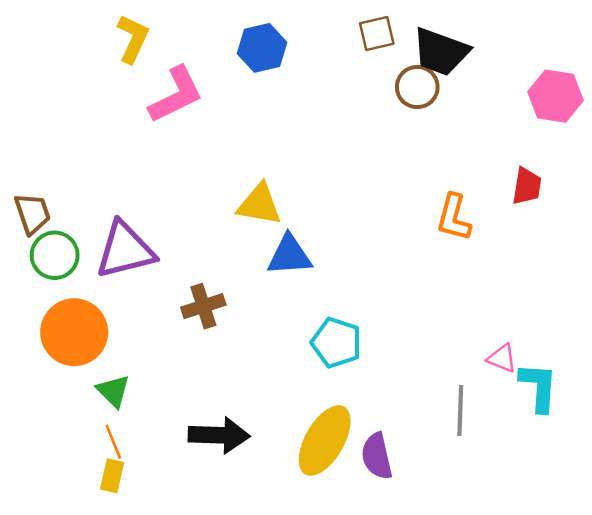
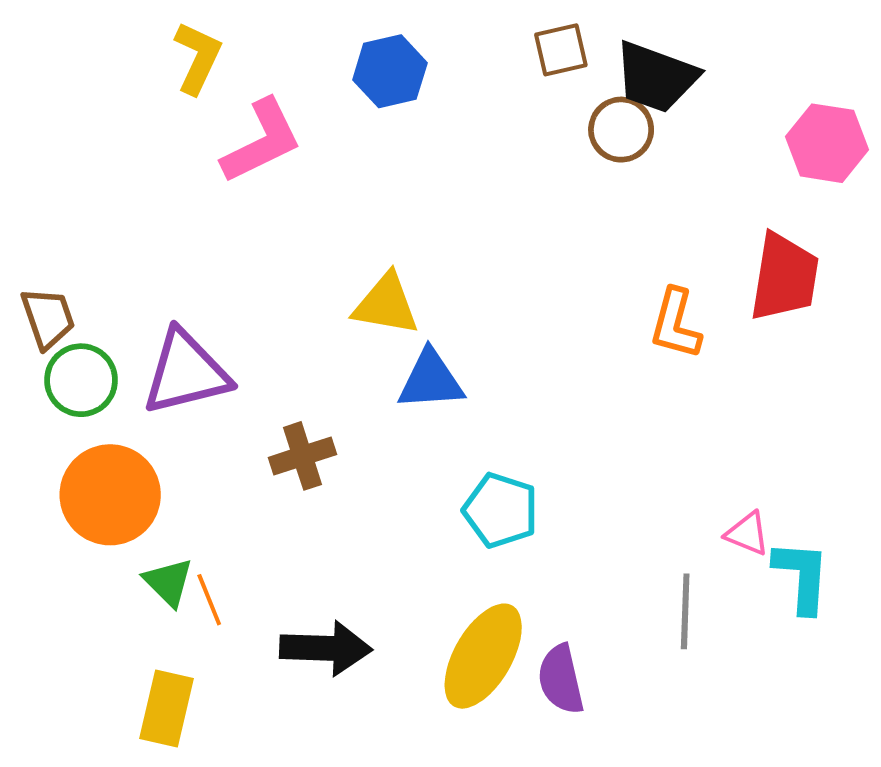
red trapezoid: (527, 186) -> (784, 277), size x1.6
orange line: (113, 442) -> (209, 600), moved
yellow rectangle: (112, 476) -> (166, 708), size x1.5

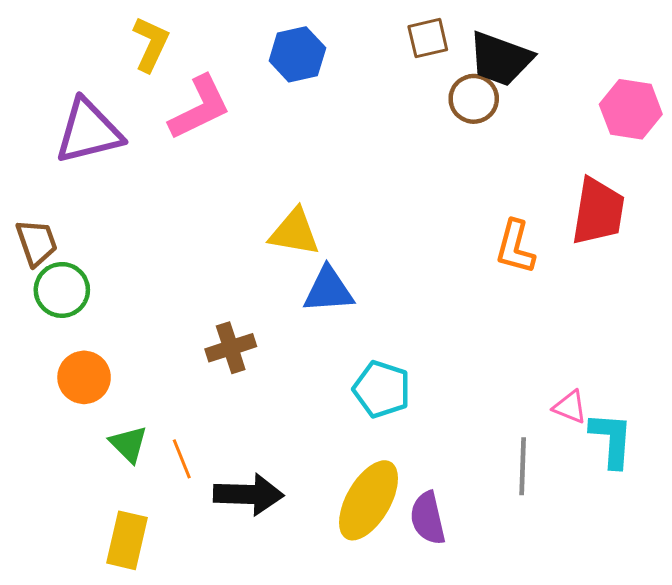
purple triangle: (186, 372) -> (88, 131), moved
orange circle: (110, 495) -> (84, 377), size x0.7
orange line: (209, 600) -> (182, 459), moved

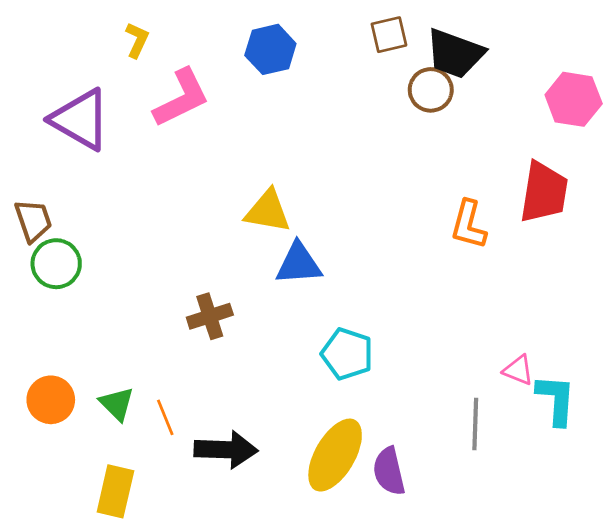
yellow L-shape: (151, 44) -> (137, 40), size x0.7
purple triangle: (88, 131) -> (80, 120), turned 44
orange circle: (84, 377) -> (51, 400), moved

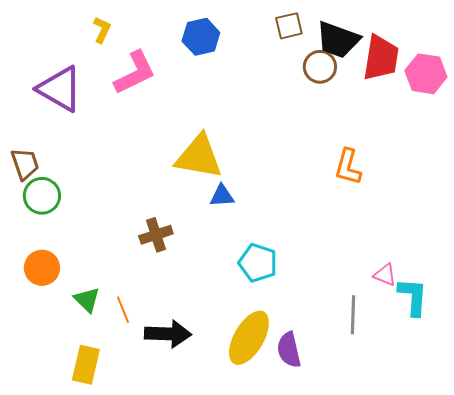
red trapezoid: (544, 192) -> (381, 58), moved
yellow triangle: (268, 211) -> (199, 157), size x1.4
blue triangle: (299, 264) -> (222, 196), size x0.7
orange circle: (51, 400) -> (42, 268), moved

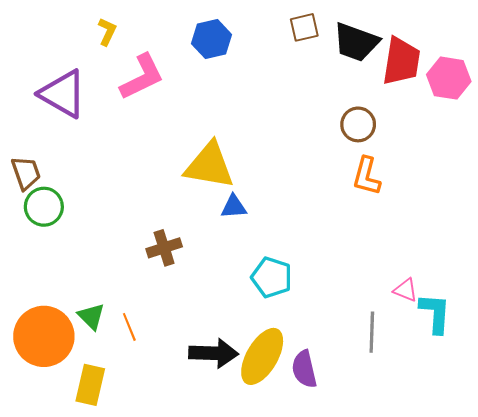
brown circle: (320, 67) -> (358, 124), moved
orange circle: (42, 268) -> (44, 336), moved, size x1.6
black arrow: (168, 334) -> (214, 353), moved

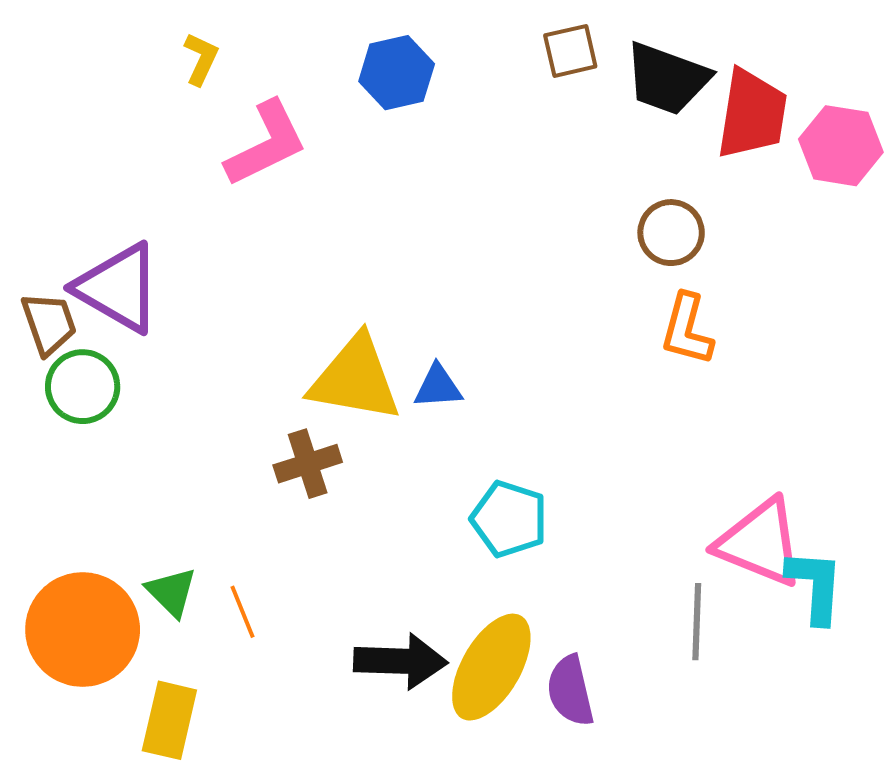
purple triangle: (63, 94) -> (118, 288), moved
yellow triangle: (209, 166) -> (355, 379), moved
pink triangle: (406, 290) -> (760, 543), size x2.0

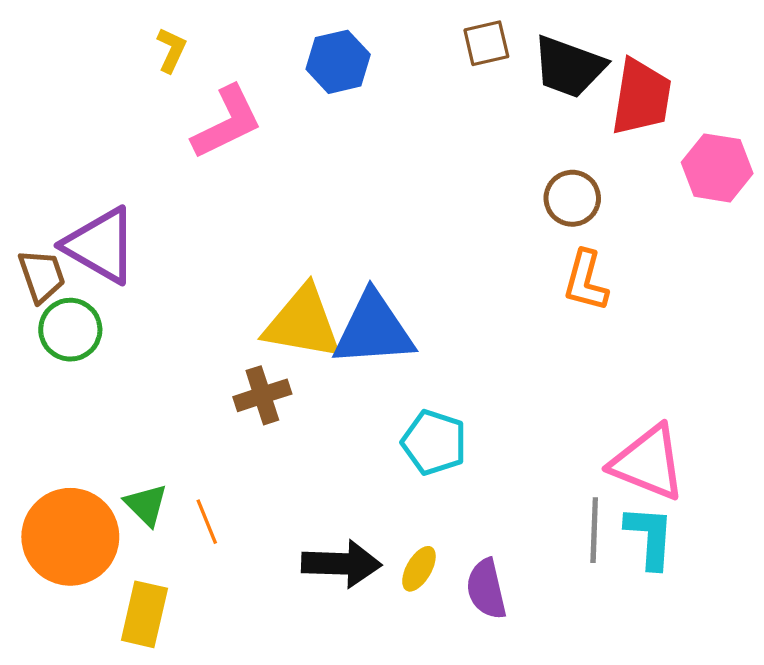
pink hexagon: (841, 146) -> (717, 168), moved
blue triangle: (438, 387) -> (373, 330), size x2.0
cyan L-shape: (815, 586) -> (650, 537), moved
yellow ellipse: (491, 667) -> (419, 569), size x0.5

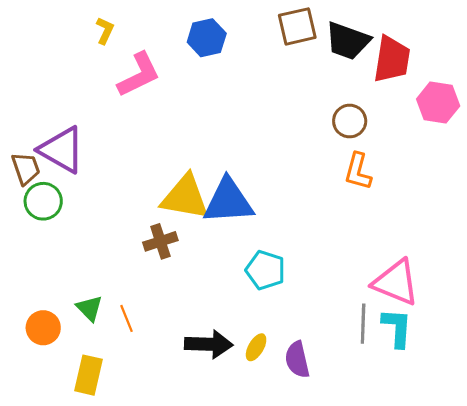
brown square: (486, 43) -> (297, 26), size x1.4
orange circle: (70, 537) -> (43, 328), size x0.6

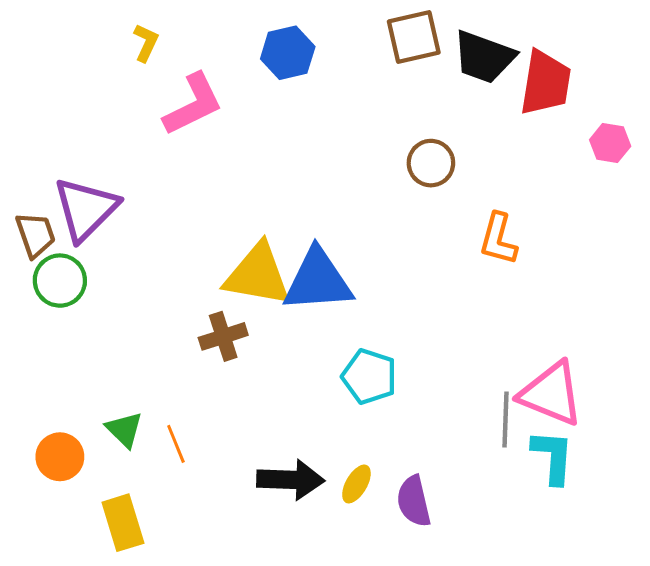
pink hexagon: (438, 103) -> (610, 143), size x0.7
brown circle: (350, 121) -> (431, 163), moved
purple triangle: (62, 150) -> (86, 209), turned 45
gray line: (363, 324) -> (505, 420), moved
yellow rectangle: (88, 375) -> (123, 523), turned -30

